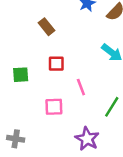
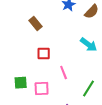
green square: (21, 75) -> (21, 83), moved

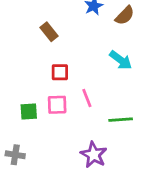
pink square: (42, 89) -> (57, 105), moved
green line: (89, 89) -> (121, 120), turned 54

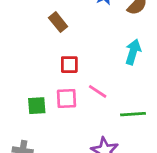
cyan arrow: (121, 60) -> (133, 52), turned -110
pink line: (87, 98) -> (98, 91), turned -36

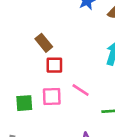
brown rectangle: (58, 22) -> (44, 43), moved

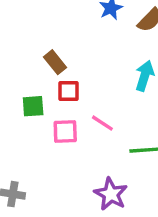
green square: (24, 103) -> (33, 106), moved

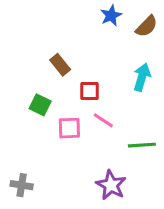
red square: (69, 91) -> (89, 91), moved
green square: (33, 106) -> (40, 105), turned 30

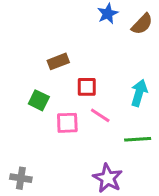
brown rectangle: (60, 65) -> (58, 61), turned -72
cyan arrow: (142, 77) -> (139, 93), moved

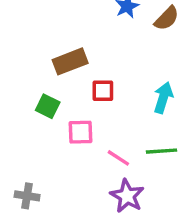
brown rectangle: (58, 61) -> (70, 61), size x1.4
pink line: (100, 115) -> (118, 158), moved

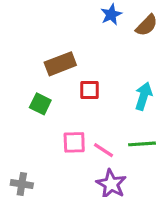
pink square: (80, 132) -> (74, 142), moved

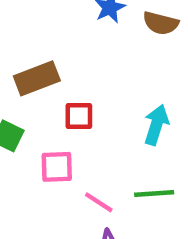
brown semicircle: (147, 25) -> (161, 23), turned 60
pink square: (74, 142) -> (57, 167), moved

